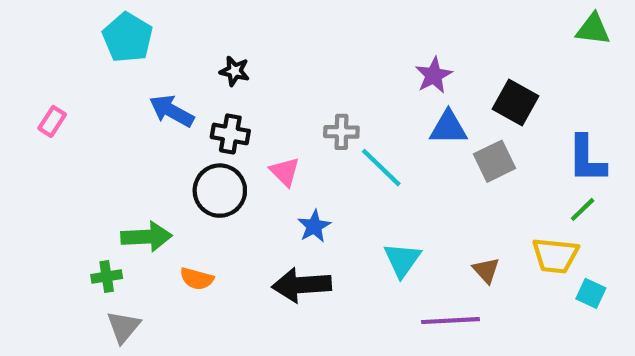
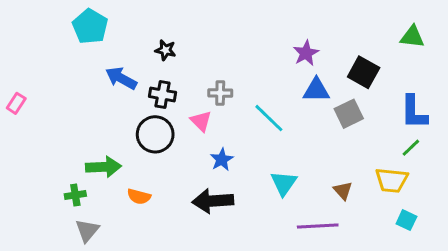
green triangle: (593, 29) -> (412, 37), moved
pink rectangle: (52, 121) -> (16, 103), moved
gray cross: (341, 132) -> (220, 93), moved
cyan square: (591, 293) -> (406, 220), moved

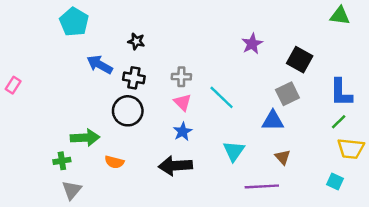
green triangle: (412, 37) -> (340, 16), moved
blue triangle: (316, 90) -> (273, 121), moved
pink triangle: (201, 121) -> (183, 102), moved
yellow trapezoid: (392, 180) -> (351, 149), moved

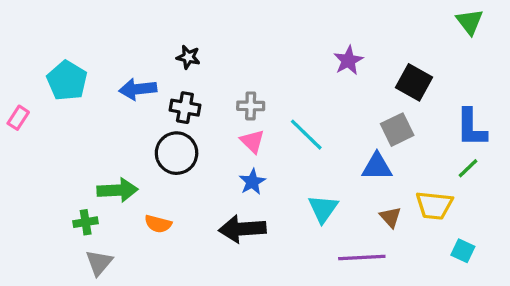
green triangle: (340, 16) -> (470, 22), turned 45
cyan pentagon: (74, 22) -> (67, 81), moved
blue arrow: (100, 64) -> (138, 89), turned -35
yellow trapezoid: (351, 149) -> (434, 205), moved

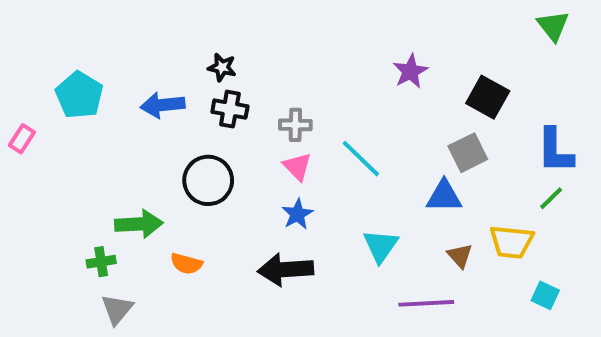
black cross: (185, 108) -> (230, 109), moved

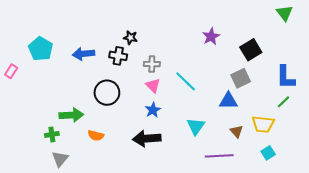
black star: (222, 67) -> (130, 38), moved
black square: (488, 97) -> (251, 50), turned 30
cyan square: (545, 295) -> (268, 153), moved, turned 32

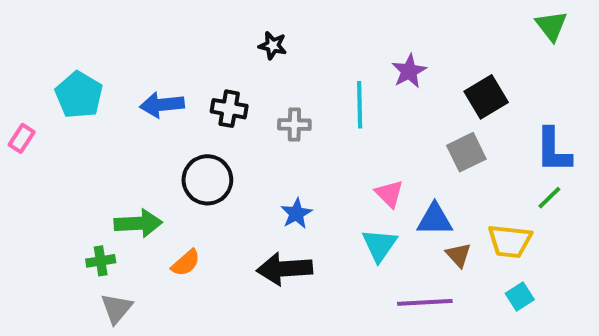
black star: (130, 38) -> (273, 45), moved
cyan line: (186, 81) -> (360, 105), moved, turned 45
pink triangle: (153, 85) -> (389, 194), moved
blue triangle: (228, 101) -> (435, 219), moved
orange semicircle: (96, 135) -> (186, 263), turned -56

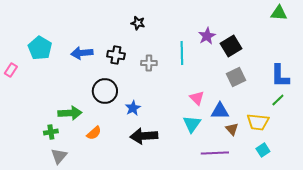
green triangle: (551, 26) -> (279, 13), turned -48
black square: (486, 97) -> (231, 46), moved
blue star: (296, 213) -> (133, 108), moved

